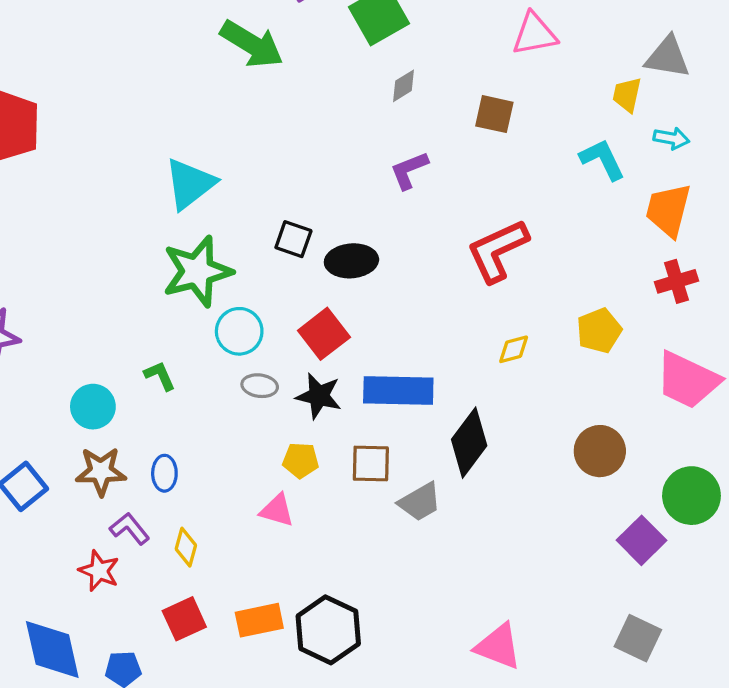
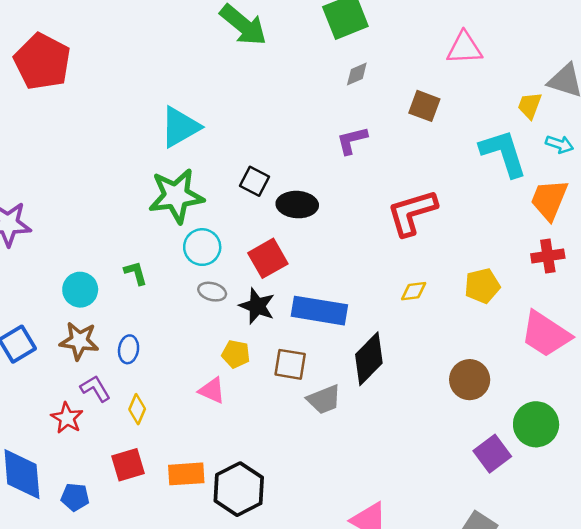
cyan L-shape: (602, 159) -> (503, 153), size x1.4

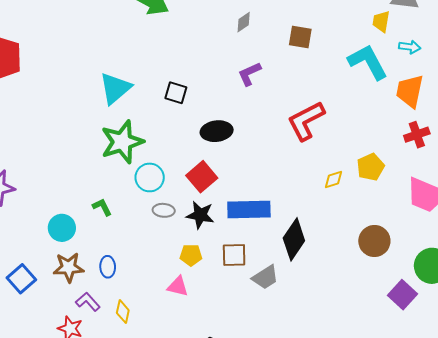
black square: (254, 181) -> (176, 93), moved
yellow diamond: (414, 291) -> (334, 180), moved

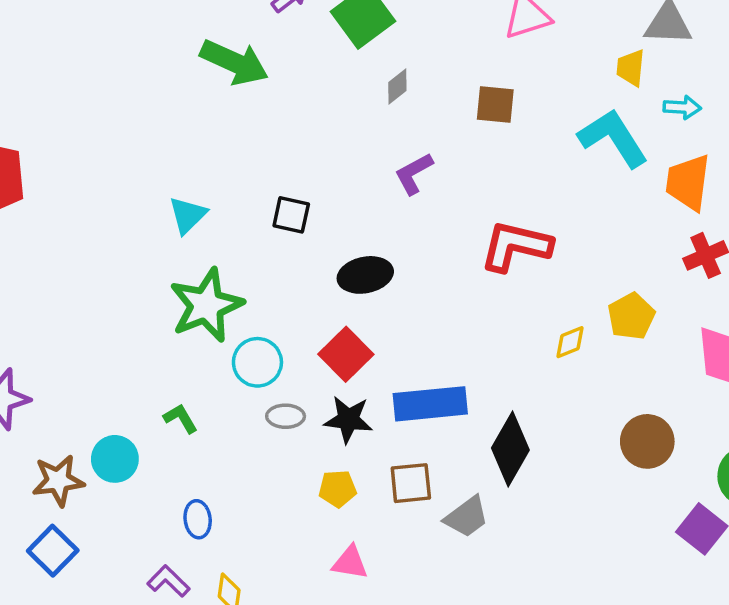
cyan triangle: (115, 88) -> (188, 215), size x0.7
red L-shape: (306, 121) -> (516, 246), turned 45
brown star: (69, 267) -> (58, 481), moved
pink triangle: (178, 286) -> (350, 562), moved

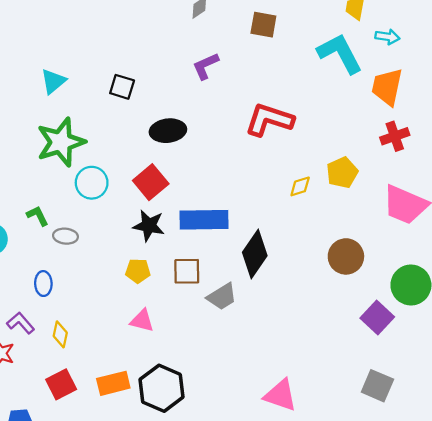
gray ellipse: (286, 416) -> (65, 236), moved

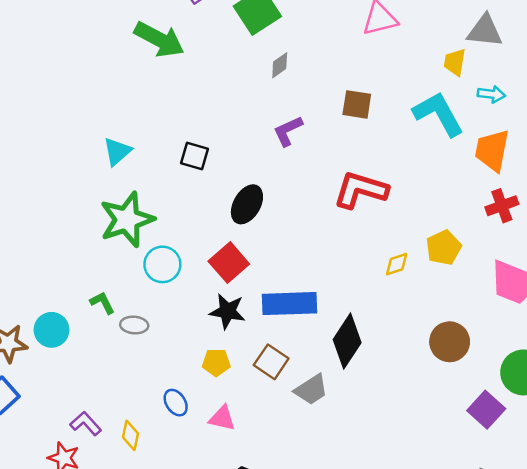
brown square: (263, 25) -> (357, 104), moved
black ellipse: (168, 131) -> (247, 204), turned -52
brown square: (187, 271) -> (271, 362), turned 36
blue ellipse: (43, 284) -> (176, 403), moved, turned -30

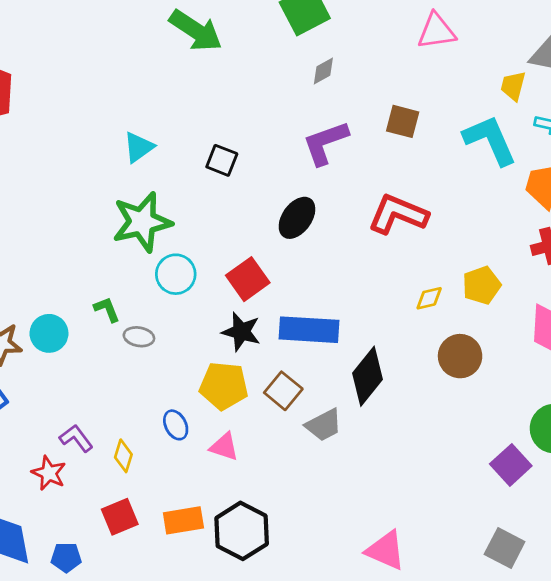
purple L-shape: (288, 131) -> (325, 143), size x1.4
black ellipse: (247, 204) -> (297, 218), moved
brown circle: (450, 342) -> (460, 356), moved
yellow pentagon: (216, 362) -> (224, 386), size x1.6

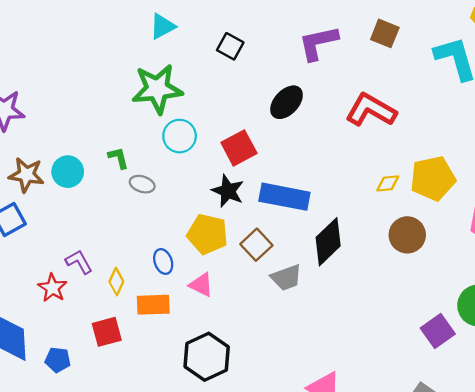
yellow pentagon: (482, 285) -> (433, 178), size x1.4
orange rectangle: (183, 520) -> (153, 305), moved

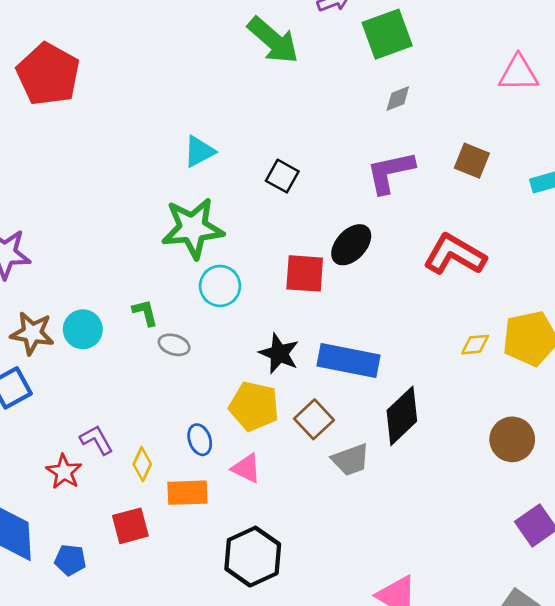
red square: (239, 148) -> (305, 273), moved, turned 32
brown circle: (407, 235) -> (512, 439), moved

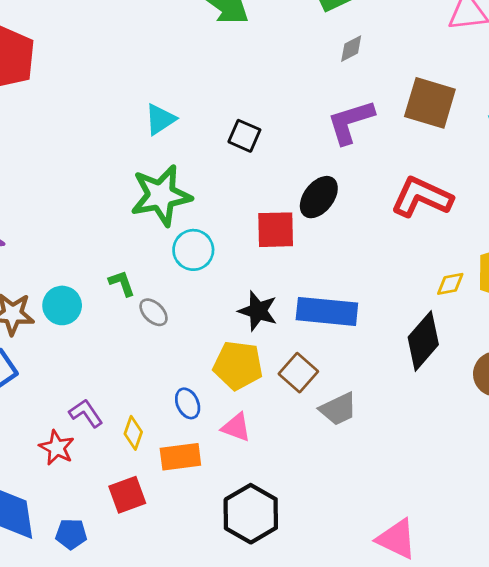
brown square: (472, 161) -> (430, 103), size x1.5
gray ellipse: (174, 345) -> (154, 312), turned 32
black diamond: (402, 416) -> (423, 341), moved

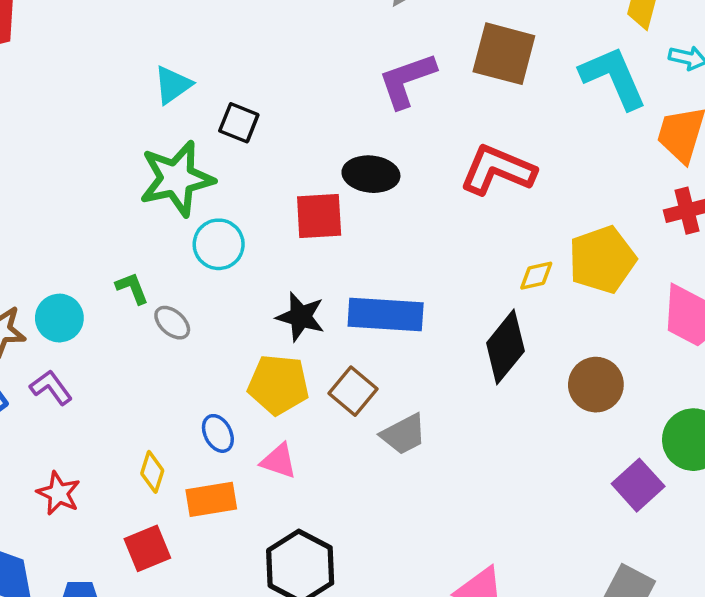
black square: (244, 136) -> (239, 123), moved
black ellipse: (319, 197) -> (371, 174), turned 60
purple L-shape: (86, 413) -> (51, 387), moved

